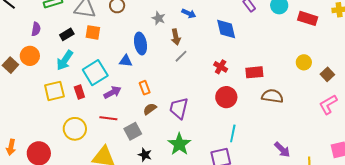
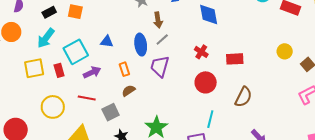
blue ellipse: (140, 43) -> (141, 45), moved
brown semicircle: (272, 96) -> (243, 97), moved, turned 105
purple trapezoid: (179, 108) -> (160, 66), moved

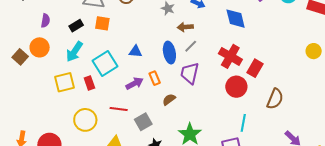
brown arrow: (158, 20) -> (185, 27), turned 98
red cross: (201, 52) -> (230, 56), size x1.6
red rectangle: (235, 59) -> (255, 68), moved, turned -54
purple arrow: (92, 72) -> (134, 83), moved
brown semicircle: (129, 91) -> (169, 100), moved

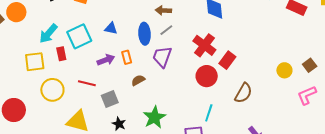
yellow circle: (314, 51) -> (284, 70), moved
cyan arrow: (74, 52) -> (48, 34), moved
yellow square: (64, 82) -> (35, 62), moved

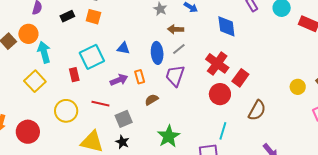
cyan arrow: (48, 34) -> (44, 52), moved, turned 125
yellow square: (35, 62) -> (35, 81), moved, turned -35
black star: (119, 124) -> (122, 142), moved

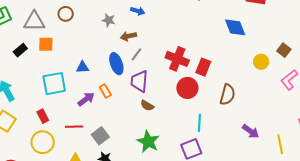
blue diamond: (226, 26) -> (235, 27), moved
cyan square: (92, 57) -> (54, 84), turned 30
red rectangle: (74, 75) -> (43, 116), moved
brown semicircle: (152, 100) -> (147, 105), moved, turned -104

